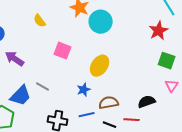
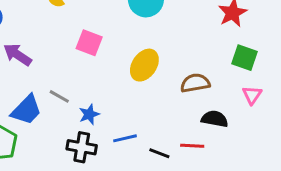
blue star: (84, 90) -> (89, 114), moved
black semicircle: (147, 102) -> (215, 119), turned 30
brown semicircle: (109, 103) -> (195, 83), moved

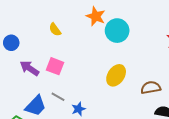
pink square: (89, 43) -> (55, 66), moved

